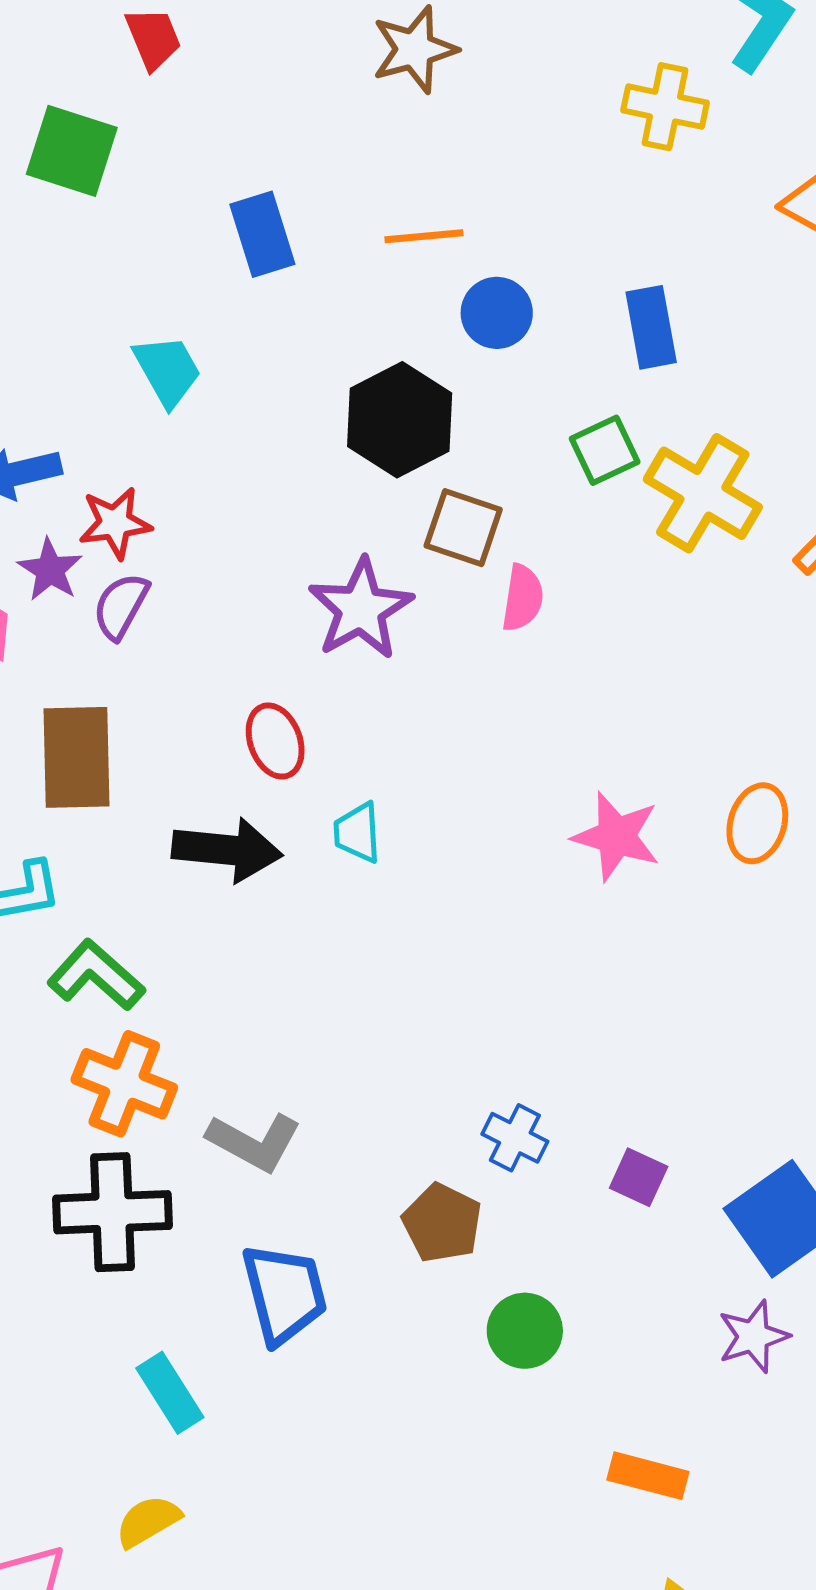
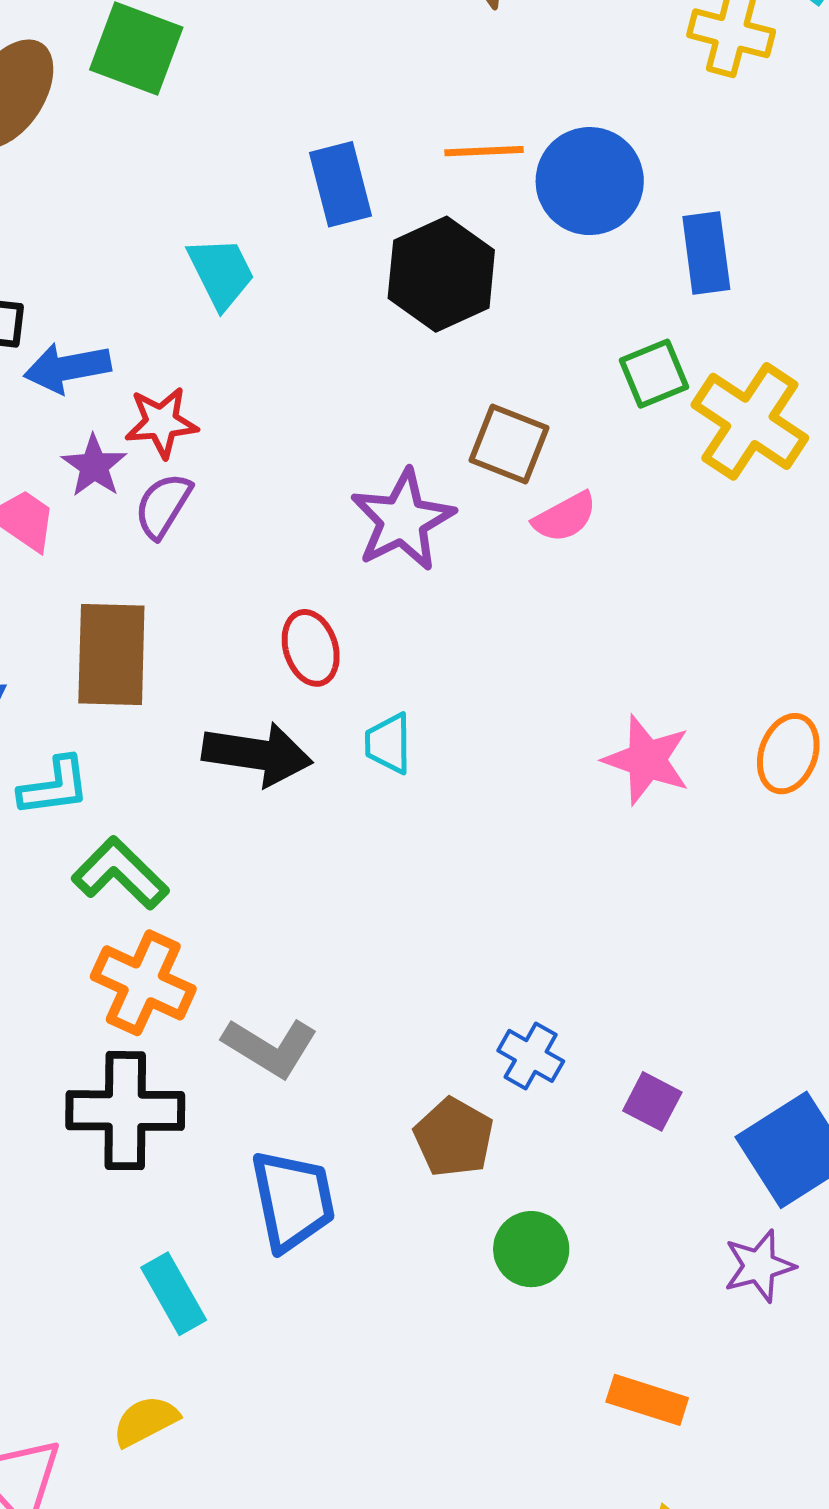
blue rectangle: (262, 234) -> (340, 184), moved
blue circle: (497, 313) -> (590, 181), moved, size x1.5
black hexagon: (400, 420) -> (441, 274), moved
pink semicircle: (523, 598) -> (565, 517), turned 50

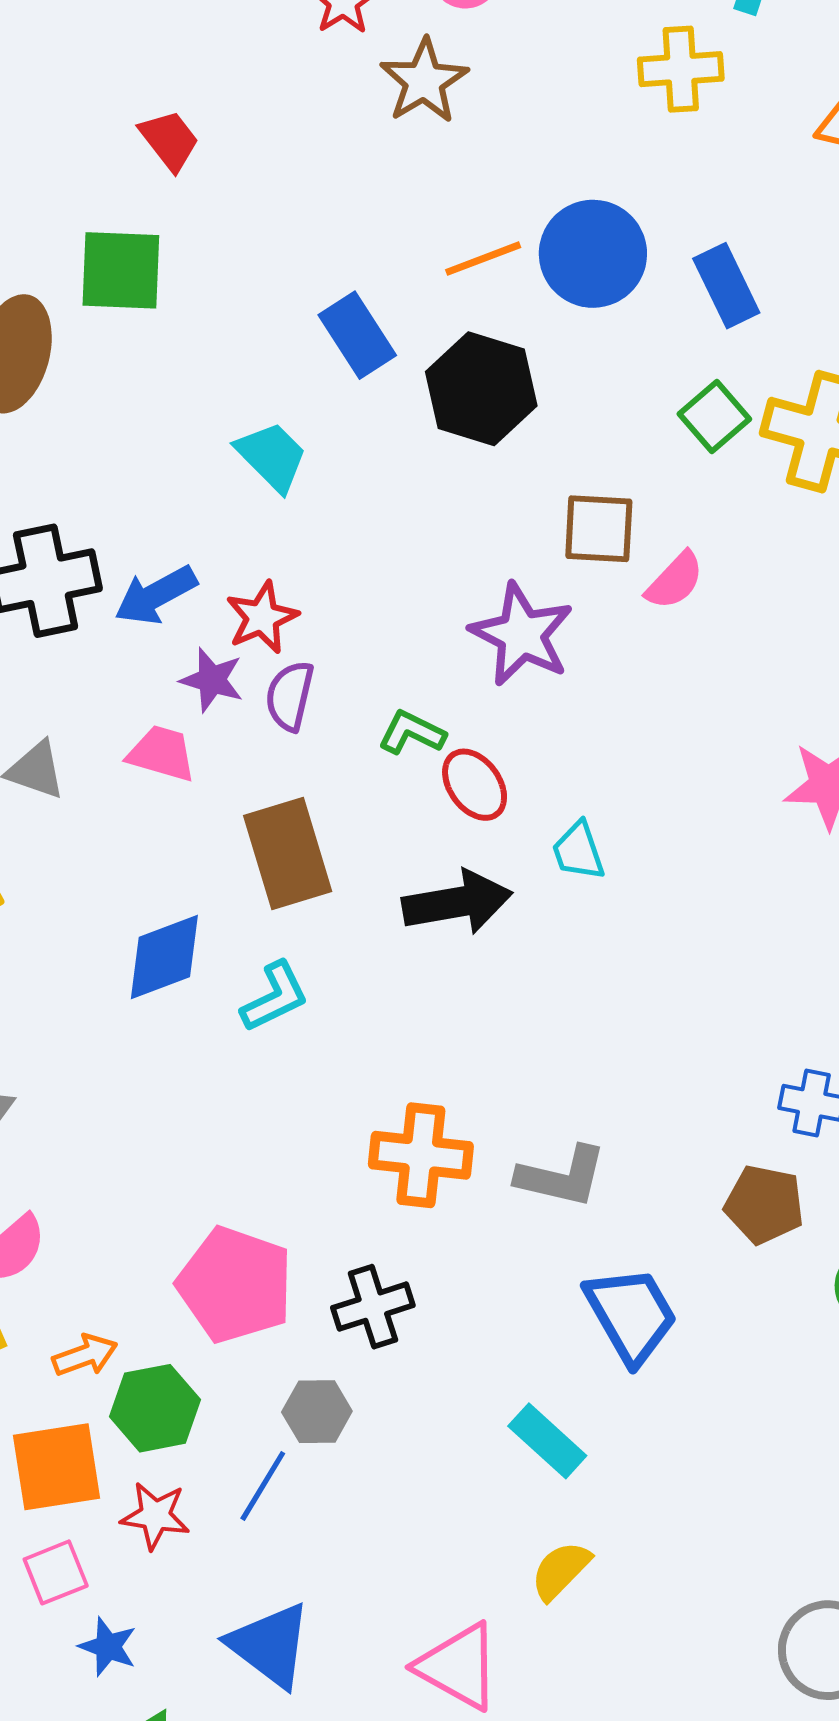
green L-shape: (120, 873) -> (412, 733), moved, size x0.7
black cross: (125, 1111) -> (373, 1307), moved, size x0.7

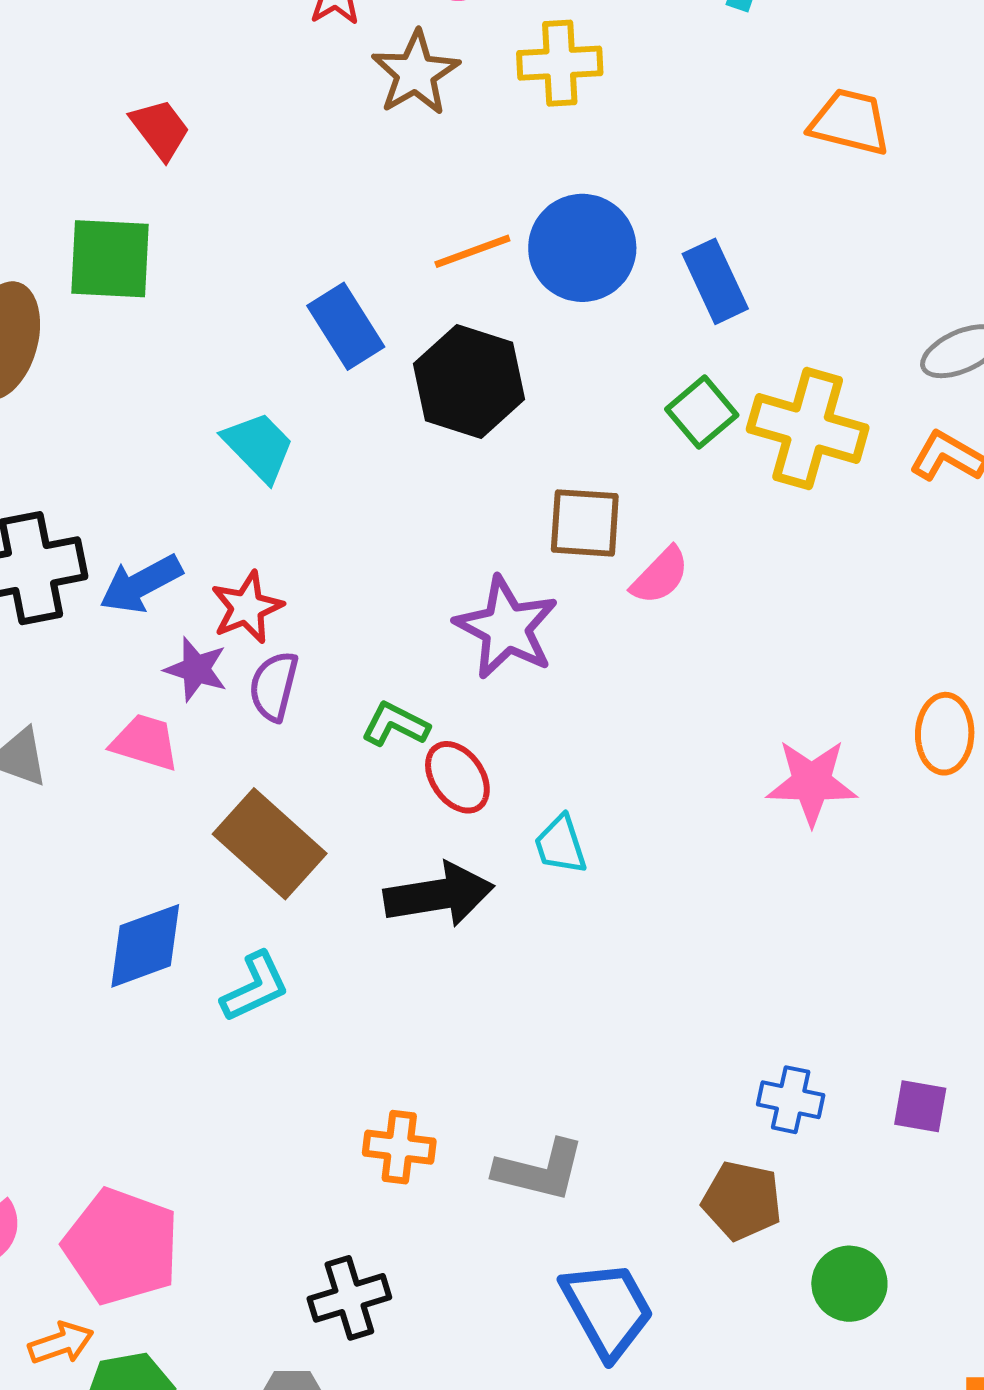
yellow cross: (681, 69) -> (560, 63), moved
brown rectangle: (288, 854) -> (270, 844), turned -32
orange cross: (421, 1155) -> (399, 1147), size x0.7
pink pentagon: (235, 1285) -> (121, 1246), moved

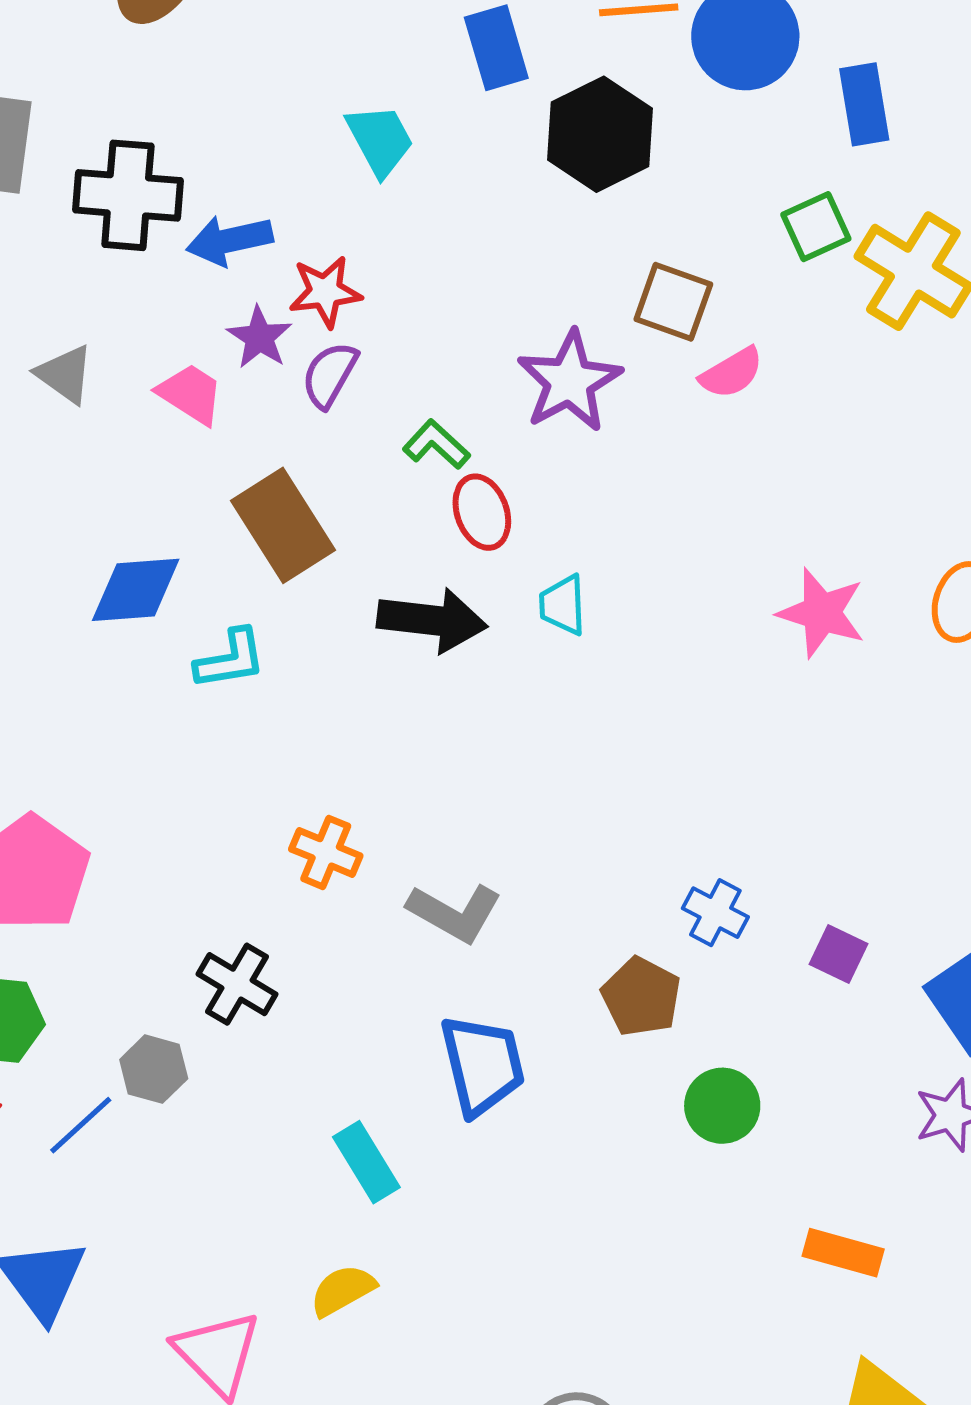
black cross: (349, 1298) -> (237, 984), turned 32

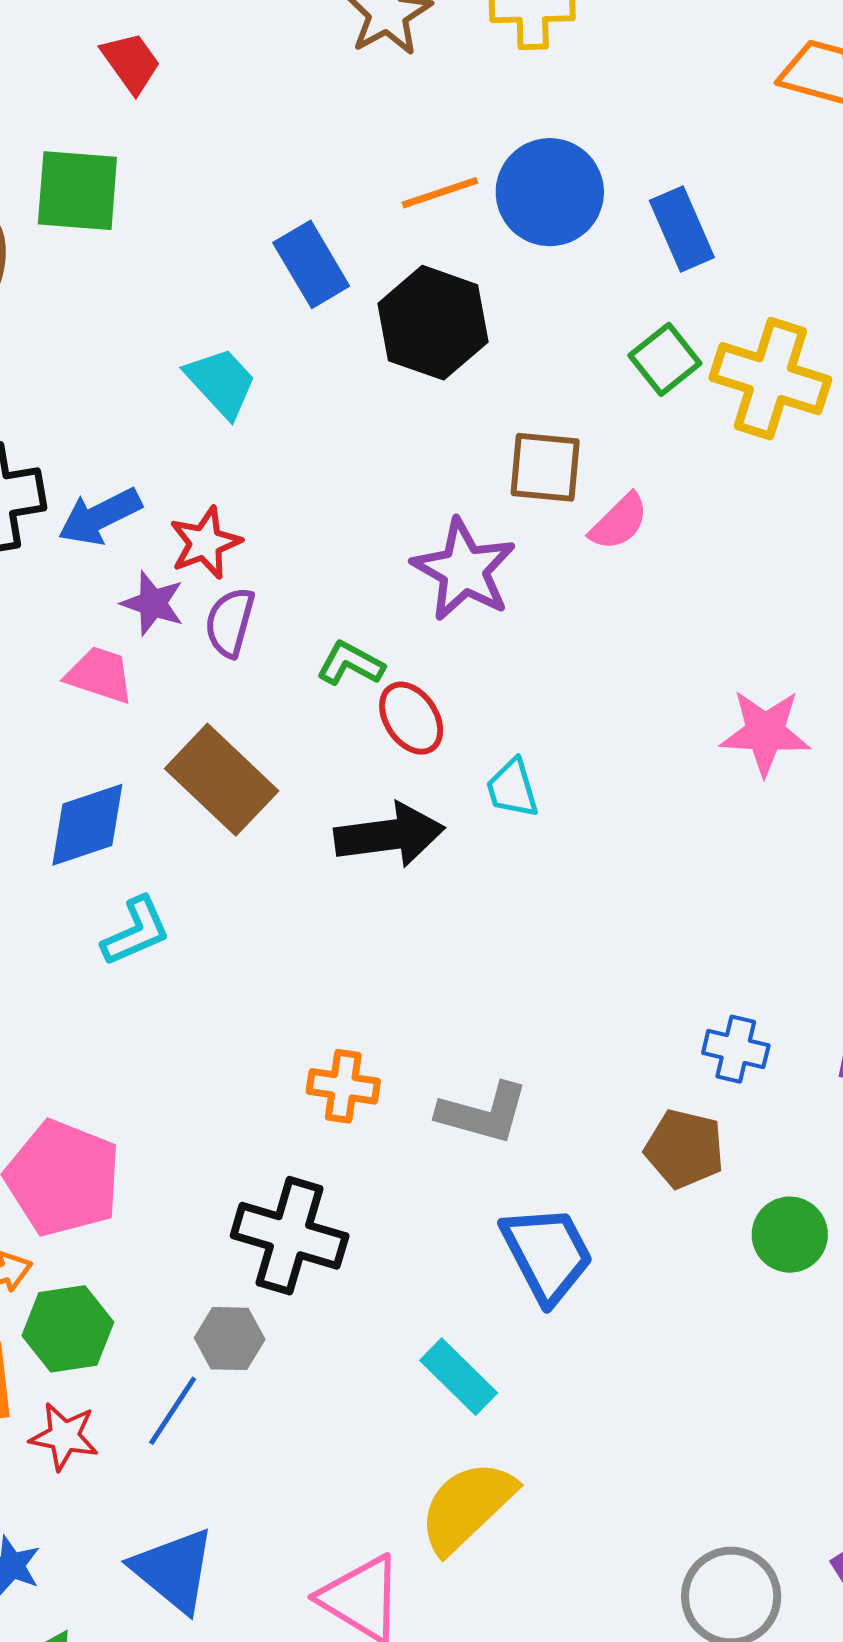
blue diamond: (136, 590) -> (87, 825), moved
cyan L-shape: (230, 659) -> (136, 931), moved
black cross: (237, 984) -> (290, 1236), size x1.4
yellow semicircle: (343, 1290) -> (467, 1507), size x1.6

